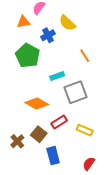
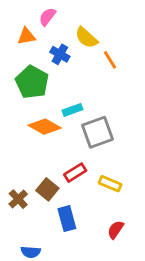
blue cross: (48, 35) -> (60, 54), turned -32
orange line: (85, 56) -> (110, 60), moved
orange diamond: (37, 104) -> (45, 127), moved

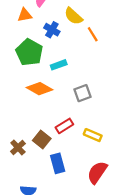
cyan rectangle: (72, 110) -> (59, 65), moved
gray square: (97, 132) -> (82, 93), size x0.7
red semicircle: (116, 230) -> (97, 172), size x1.5

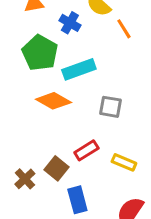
cyan rectangle: (59, 65) -> (79, 69), size x1.5
gray square: (82, 93) -> (110, 107), turned 30

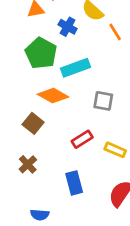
brown square: (56, 168) -> (33, 123), moved

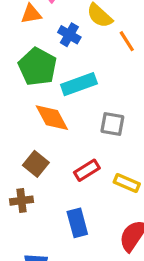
orange diamond: (53, 96) -> (52, 118), turned 32
brown square: (33, 123) -> (36, 164), moved
brown cross: (28, 164) -> (22, 201), turned 36

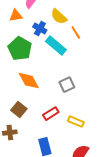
cyan rectangle: (79, 84) -> (56, 46), moved, turned 60
gray square: (112, 124) -> (67, 85), turned -35

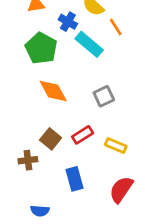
brown square: (19, 110) -> (51, 139), moved

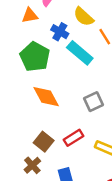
brown cross: (28, 160) -> (32, 165), moved, turned -35

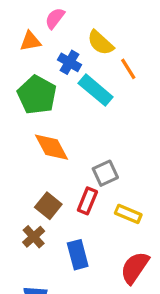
gray square: (94, 102) -> (105, 173), moved
red rectangle: (74, 138) -> (87, 201), turned -36

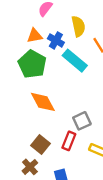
orange triangle: (30, 41) -> (35, 36), moved
yellow semicircle: (100, 43) -> (78, 26), turned -144

